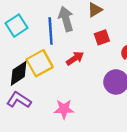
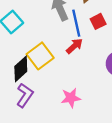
blue line: (51, 31) -> (76, 23), moved
purple L-shape: (19, 100) -> (25, 95), turned 100

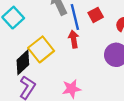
red arrow: (74, 46) -> (74, 39), turned -56

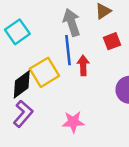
blue line: (75, 17) -> (68, 50), moved

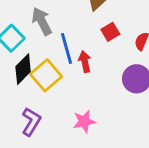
gray arrow: (72, 22) -> (42, 21), moved
black diamond: (22, 84) -> (23, 69), moved

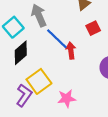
blue line: (67, 48) -> (57, 39), turned -35
yellow square: (46, 75) -> (39, 81), moved

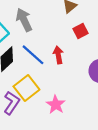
blue line: (57, 39) -> (33, 55), moved
pink star: (67, 98) -> (56, 105), turned -30

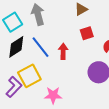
pink star: (56, 105) -> (53, 95), turned 30

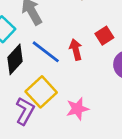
red square: (87, 33) -> (104, 36), moved

